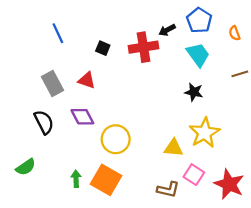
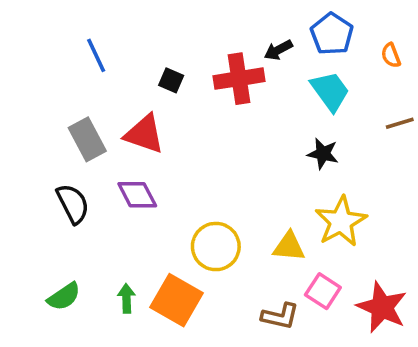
red triangle: (87, 80) -> (144, 134), size x1.4
yellow circle: (116, 139) -> (216, 247), moved
green semicircle: (26, 167) -> (64, 297), moved

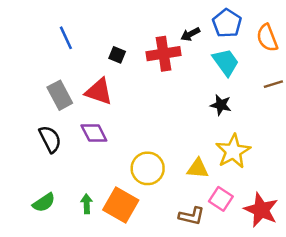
orange semicircle: (391, 55) -> (267, 38), size x1.6

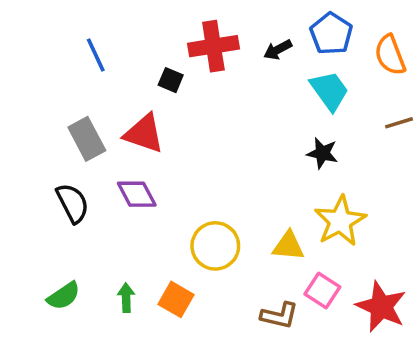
red cross: (164, 54) -> (213, 46), moved
orange square: (121, 205) -> (176, 299), size x0.7

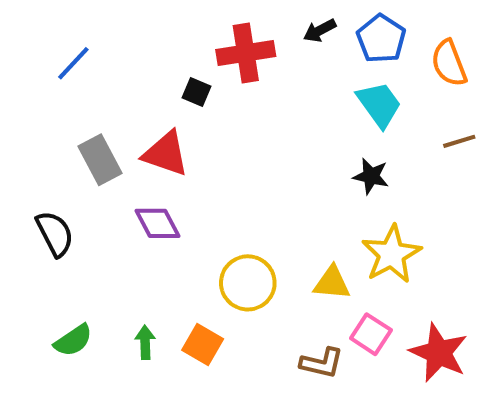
black arrow: (278, 50) -> (320, 30), moved
blue line: (96, 55) -> (73, 63), moved, turned 68
black semicircle: (73, 203) -> (55, 234), moved

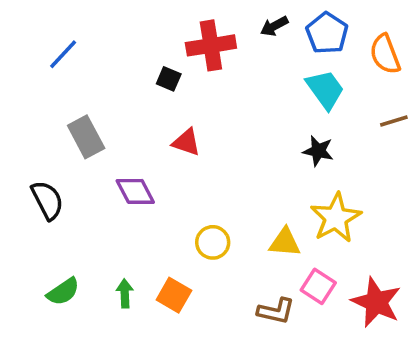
red triangle: (166, 154) -> (186, 142), moved, size x0.7
yellow circle: (248, 283) -> (213, 242), size x0.7

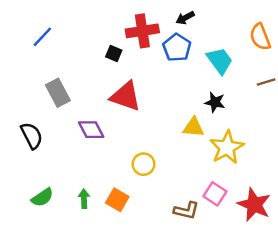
blue pentagon: (327, 33) -> (177, 48), moved
red triangle: (186, 142) -> (126, 96), size x1.6
yellow triangle: (285, 242) -> (193, 127), moved

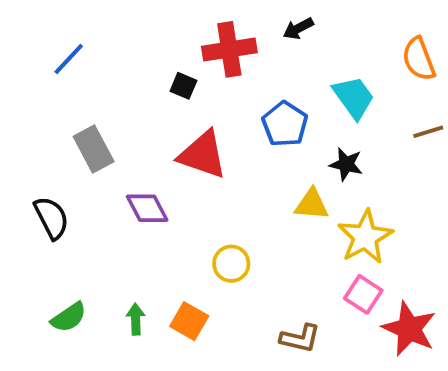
blue pentagon: (177, 48) -> (285, 124), moved
pink square: (215, 194) -> (363, 294), moved

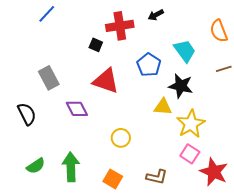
blue line: (69, 59) -> (47, 14), moved
black star: (346, 164) -> (181, 86), size x1.4
green arrow: (136, 319) -> (71, 167), size x1.8
orange square: (189, 321) -> (113, 179), moved

